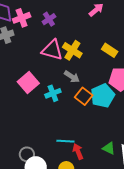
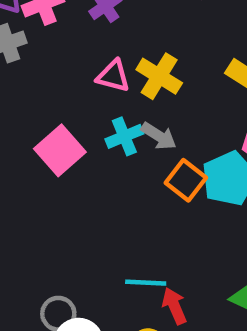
pink triangle: (52, 50) -> (113, 76), size x0.7
cyan cross: (53, 93) -> (124, 136), moved

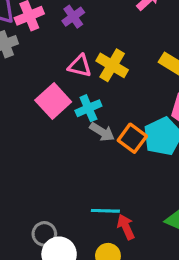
gray arrow: (159, 136) -> (102, 132), moved
pink square: (60, 150) -> (53, 101), moved

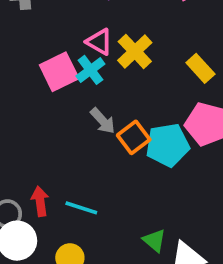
cyan cross: (88, 108) -> (90, 70), moved, turned -30
red arrow: (126, 227) -> (40, 201), moved

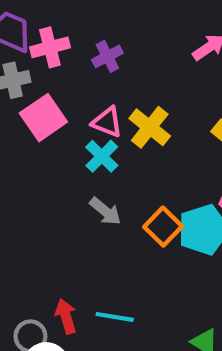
pink square: (59, 72) -> (43, 118), moved
gray arrow: (103, 121) -> (105, 211), moved

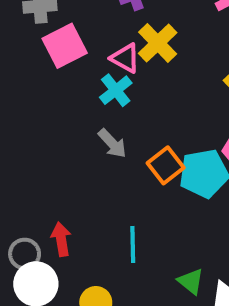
yellow cross: (150, 127) -> (158, 43), moved
cyan line: (115, 317) -> (133, 244), moved, turned 72

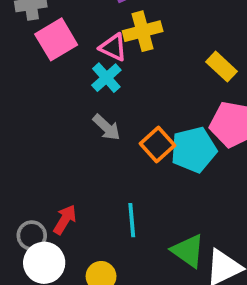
yellow cross: (158, 43) -> (143, 31), turned 33
red arrow: (61, 239) -> (65, 220), turned 44
green triangle: (191, 281) -> (188, 251), size x1.4

